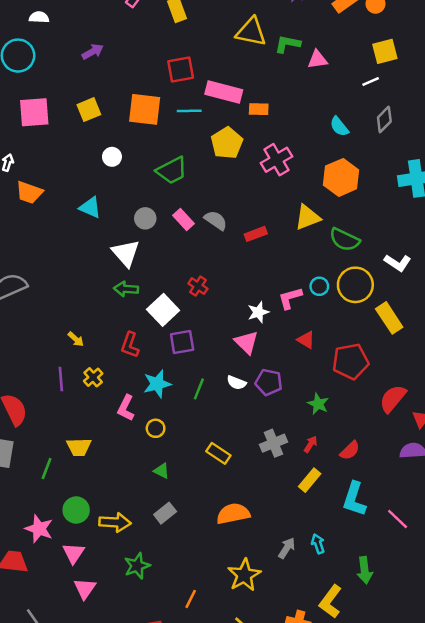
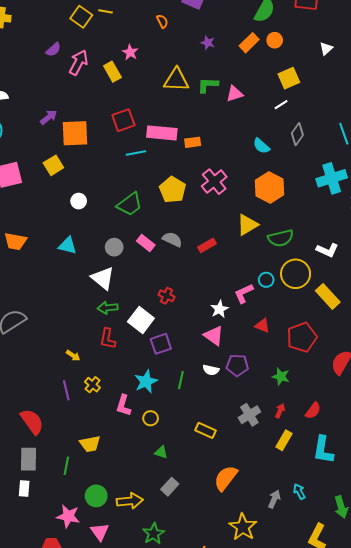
orange square: (145, 109) -> (75, 133), moved
yellow pentagon: (227, 143) -> (173, 190), moved
green semicircle: (345, 240) -> (281, 238), turned -30
red L-shape: (130, 345) -> (108, 339), moved
orange semicircle: (233, 514) -> (226, 478), turned -32

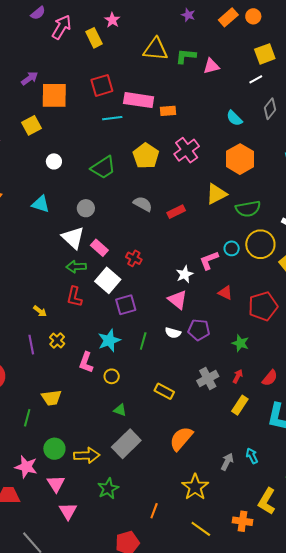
pink rectangle: (146, 243) -> (99, 248), moved
gray rectangle: (170, 487) -> (126, 444), size x1.6

